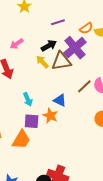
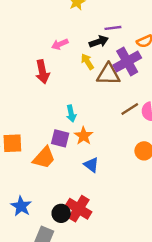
black arrow: (49, 46) -> (99, 42), moved
yellow arrow: (42, 62) -> (87, 62), moved
cyan arrow: (28, 99) -> (71, 113), moved
blue triangle: (60, 100) -> (91, 165), moved

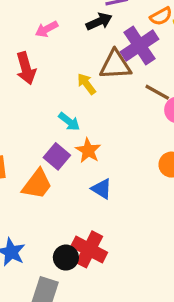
yellow arrow: (87, 62) -> (86, 84), moved
brown line: (130, 109) -> (157, 92), moved, turned 66
cyan arrow: (71, 113) -> (69, 122), turned -35
purple square: (60, 138) -> (57, 156), turned 30

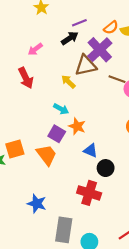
orange trapezoid: (37, 184) -> (47, 155), turned -65
black circle: (66, 258) -> (106, 168), moved

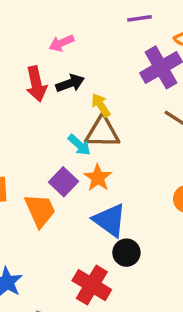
black arrow: (70, 38) -> (70, 83), moved
brown triangle: (86, 65) -> (102, 132), moved
blue triangle: (91, 151) -> (110, 220), size x1.5

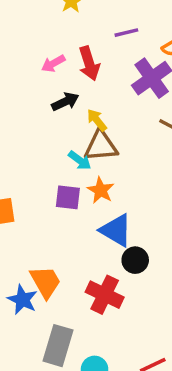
red arrow: (36, 84) -> (89, 63), moved
purple square: (64, 182) -> (68, 197), turned -32
orange trapezoid: (40, 210) -> (45, 282), moved

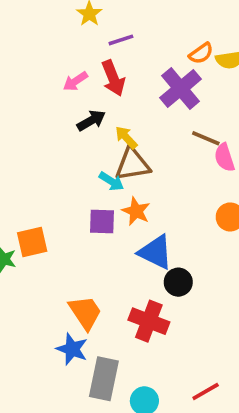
purple line: (126, 33) -> (121, 40), moved
blue star: (22, 300) -> (72, 349), moved

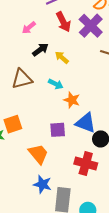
red arrow: (113, 78) -> (63, 22), moved
brown triangle: (133, 164) -> (22, 79), moved
purple square: (102, 221) -> (58, 130), moved
orange trapezoid: (85, 312) -> (38, 154), moved

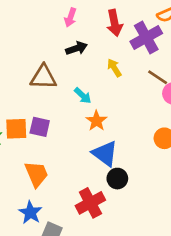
pink arrow: (29, 28) -> (70, 17), turned -48
yellow arrow: (62, 57) -> (114, 68), moved
purple square: (58, 130) -> (40, 127), moved
red cross: (86, 163) -> (90, 203), turned 30

